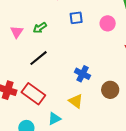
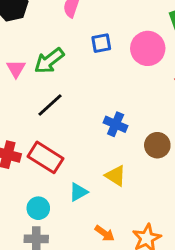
pink circle: (108, 23) -> (148, 48), size x1.5
green arrow: (40, 28) -> (49, 61), size x1.5
yellow triangle: (76, 101) -> (116, 176), moved

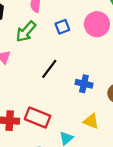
green arrow: (49, 61) -> (26, 32), moved
black line: (50, 105) -> (49, 69), moved

